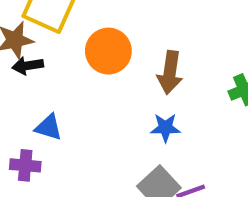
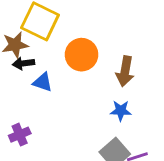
blue triangle: (49, 127) -> (43, 82), moved
purple cross: (25, 165) -> (20, 135), turned -30

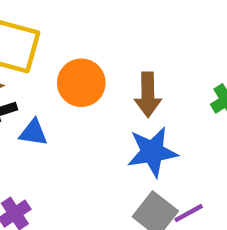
blue star: (121, 111) -> (152, 152), size x1.6

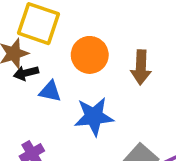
blue star: (152, 152) -> (94, 117), moved

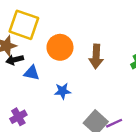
blue star: (94, 117) -> (63, 91), size x0.6

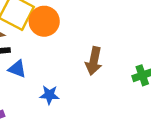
orange circle: (60, 47) -> (44, 21), moved

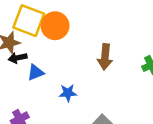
blue triangle: (17, 69) -> (35, 72), turned -36

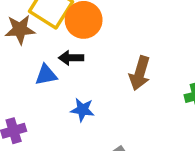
black arrow: (18, 58) -> (71, 58), moved

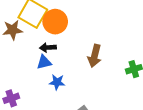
blue triangle: (46, 75) -> (44, 62), moved

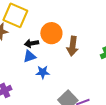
orange circle: (55, 22) -> (51, 33), moved

